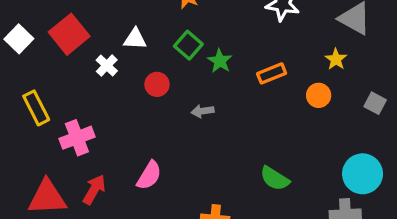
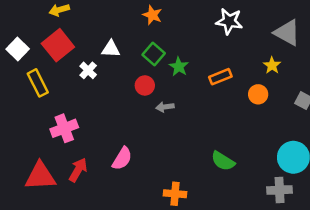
red circle: (157, 84) -> (145, 85), moved
yellow rectangle: (36, 108) -> (38, 83), moved

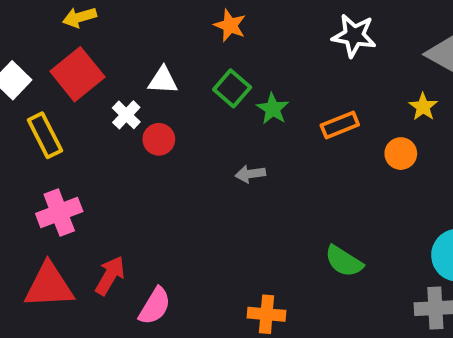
red circle: (145, 85) -> (159, 139), moved
pink cross: (64, 128) -> (59, 212), moved
pink semicircle: (122, 159) -> (155, 306), moved

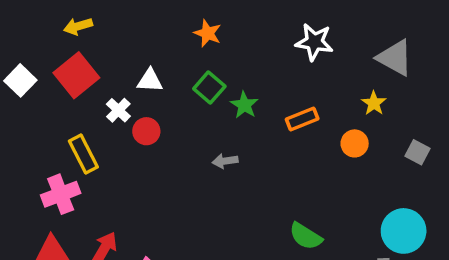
yellow rectangle: (45, 135) -> (83, 154), moved

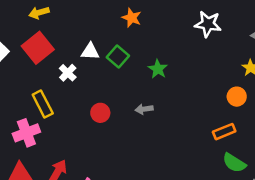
green square: (209, 87) -> (118, 56), moved
orange rectangle: (302, 119) -> (224, 132), moved
red circle: (146, 131) -> (100, 113), moved
green semicircle: (306, 236) -> (234, 163), moved

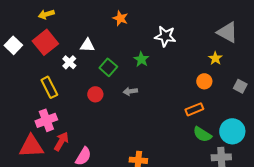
white star: (208, 24) -> (165, 36), moved
green square: (118, 56) -> (108, 67), moved
pink cross: (26, 133) -> (46, 120), moved

